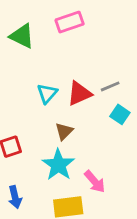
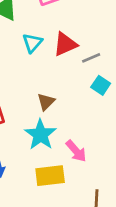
cyan triangle: (47, 93) -> (32, 43), moved
red triangle: (79, 93) -> (65, 44), moved

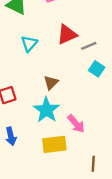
cyan triangle: (32, 43) -> (29, 44), moved

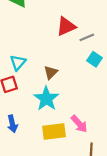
cyan triangle: (29, 44) -> (18, 63), moved
pink arrow: (76, 124) -> (79, 124), moved

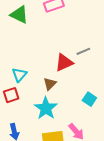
red triangle: (66, 26) -> (64, 62), moved
cyan square: (95, 59) -> (89, 99), moved

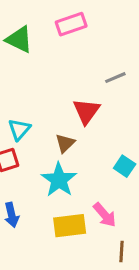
gray line: (83, 51) -> (115, 78), moved
red triangle: (64, 62) -> (86, 111), turned -30

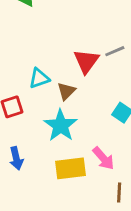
gray line: (115, 78) -> (115, 51), moved
cyan triangle: (19, 129) -> (39, 78), moved, turned 30

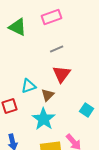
gray line: (115, 51) -> (57, 49), moved

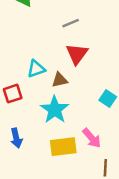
brown triangle: (48, 95) -> (60, 80), turned 32

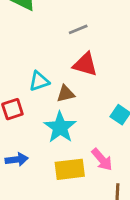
red triangle: (77, 54) -> (85, 64), turned -50
blue arrow: (16, 138) -> (17, 159), turned -84

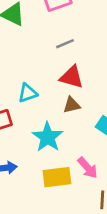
brown triangle: (66, 94) -> (72, 105), moved

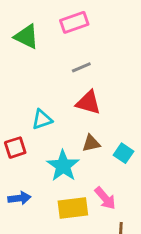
brown triangle: (72, 105) -> (91, 143), moved

